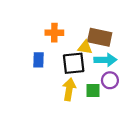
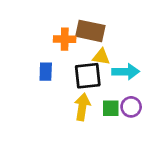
brown rectangle: (100, 37) -> (90, 31), moved
purple circle: (110, 80) -> (131, 107), moved

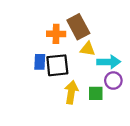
brown rectangle: (90, 31) -> (78, 27), turned 50
black square: (88, 76) -> (57, 65), moved
purple circle: (131, 107) -> (113, 81), moved

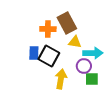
black square: (57, 65) -> (49, 56), turned 35
purple circle: (113, 81) -> (84, 66), moved
green square: (96, 93) -> (92, 79), moved

